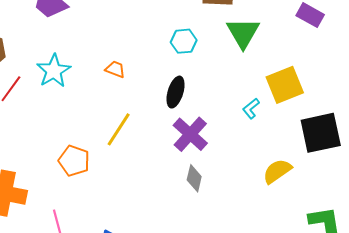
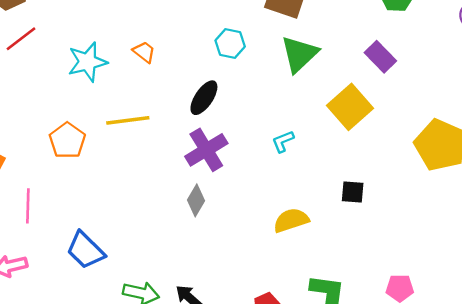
cyan star: (54, 71) -> (87, 62), moved
yellow square: (285, 85) -> (350, 107), moved, turned -36
yellow line: (119, 129) -> (128, 120), turned 33
black square: (321, 133) -> (353, 192), size x0.5

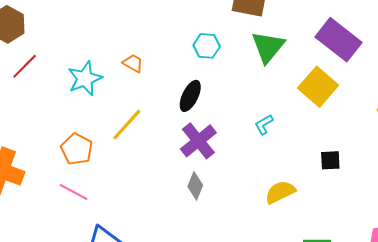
purple rectangle: (380, 57) -> (338, 40), size x1.6
yellow line: (128, 120) -> (127, 125), turned -33
pink line: (28, 206) -> (74, 192), moved, turned -56

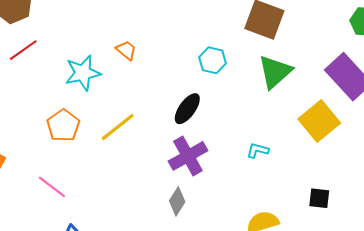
orange trapezoid: (133, 63) -> (126, 50), moved
cyan L-shape: (264, 125) -> (258, 150), turned 35
orange pentagon: (77, 149) -> (63, 125), moved

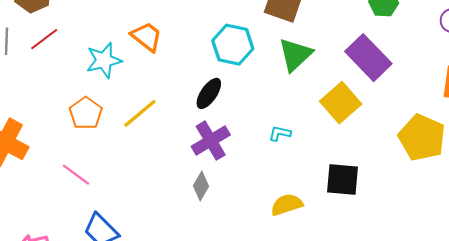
orange trapezoid: (126, 50) -> (147, 37), size x1.5
cyan hexagon: (213, 60) -> (233, 45), size x1.5
black square: (319, 198) -> (342, 180), size x1.6

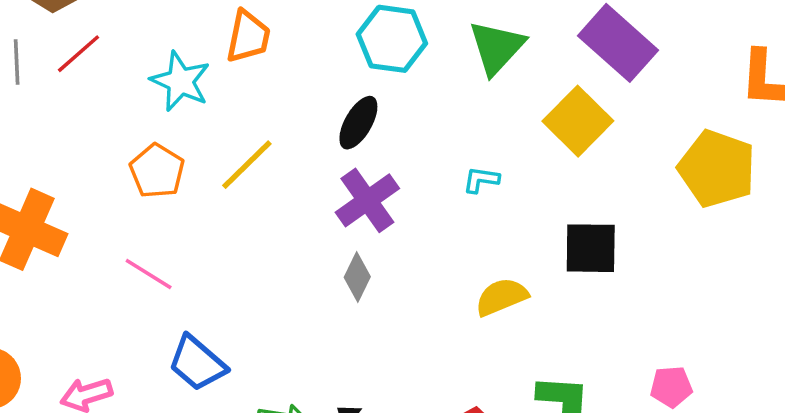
orange trapezoid: (147, 37) -> (248, 37), turned 68
cyan star: (104, 60) -> (180, 81), turned -30

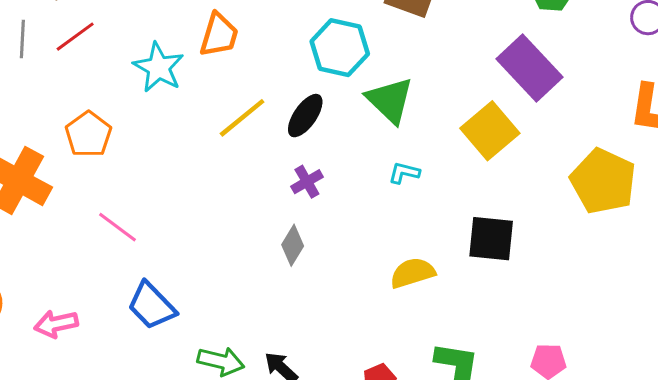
green triangle: (497, 47) -> (390, 100), moved, turned -34
yellow line: (247, 165) -> (242, 118), moved
orange pentagon: (157, 171) -> (88, 134), moved
purple cross: (367, 200) -> (307, 182), size x0.6

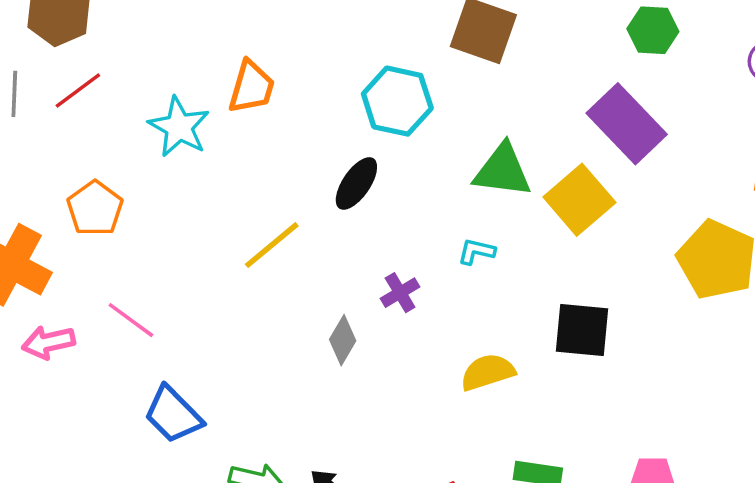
green triangle: (390, 100) -> (503, 171), moved, turned -36
yellow line: (242, 118) -> (272, 245), moved
purple cross: (307, 182) -> (400, 293), moved
pink arrow: (56, 324) -> (48, 342), moved

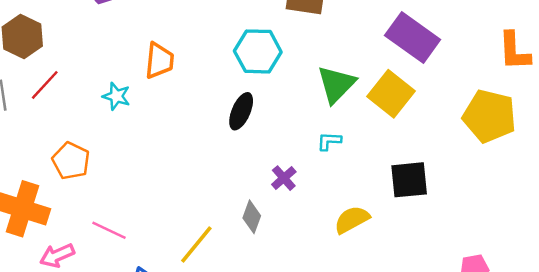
cyan star: (179, 127) -> (116, 96), size x0.7
green triangle: (503, 171) -> (336, 84), turned -42
yellow line: (272, 245) -> (196, 245), moved

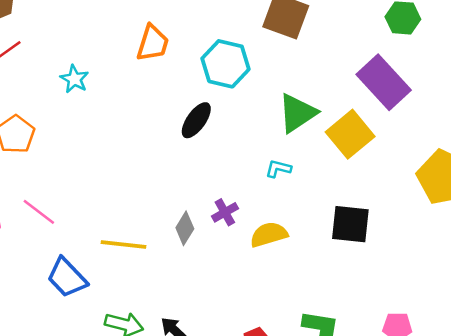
orange trapezoid: (159, 61) -> (153, 43), moved
purple cross: (284, 178) -> (225, 212), moved
yellow semicircle: (352, 220) -> (269, 234), moved
yellow line: (196, 245) -> (123, 244), turned 45

